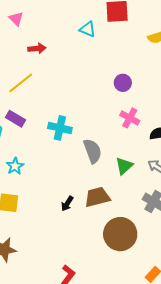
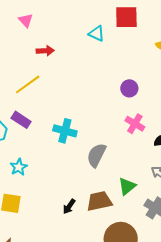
gray semicircle: (93, 151) -> (96, 155), turned -135
green triangle: (124, 166) -> (127, 186), moved

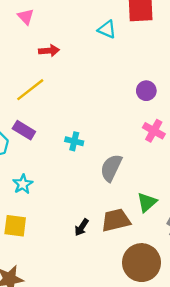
cyan cross: (65, 131) -> (74, 141), size x0.7

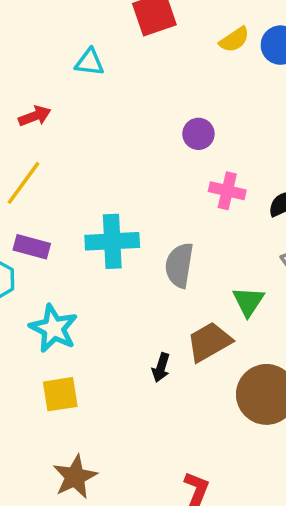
cyan triangle: (107, 29) -> (90, 62), moved
cyan cross: (74, 141) -> (112, 241), size x1.8
cyan star: (23, 184) -> (54, 328), size x1.5

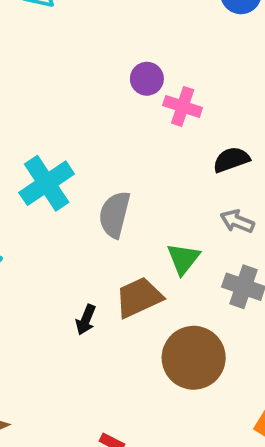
pink cross: (227, 191) -> (183, 106), moved
cyan cross: (112, 241) -> (47, 183), turned -36

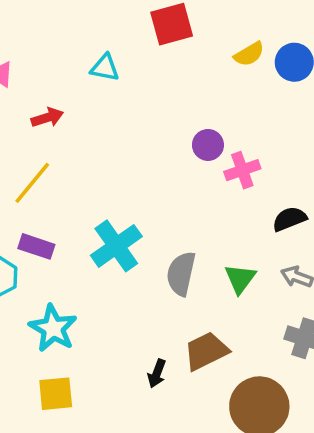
pink cross: (183, 106) -> (242, 170), turned -36
green triangle: (183, 259) -> (240, 279), moved

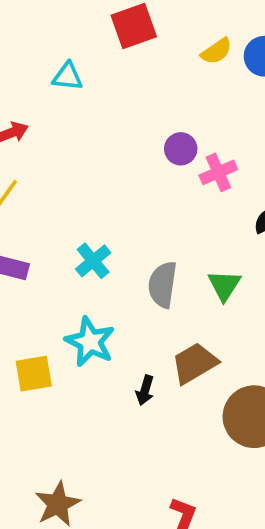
cyan cross: (116, 246) -> (93, 261), size x0.7
cyan star: (53, 328) -> (90, 342), moved
yellow square: (56, 394) -> (34, 374), moved

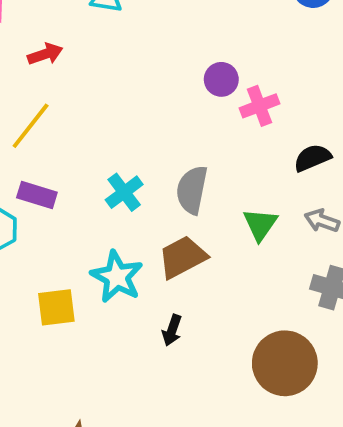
gray semicircle: (163, 285) -> (192, 190), moved
brown trapezoid: (195, 363) -> (183, 257), moved

